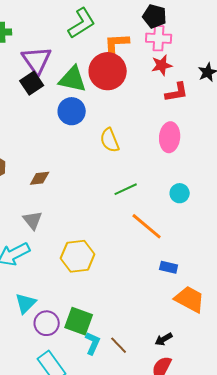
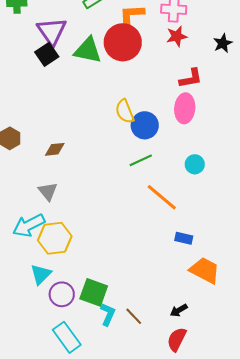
red L-shape: (177, 92) -> (191, 78), moved
blue circle: (72, 111) -> (145, 125), moved
yellow hexagon: (78, 256) -> (55, 238), moved

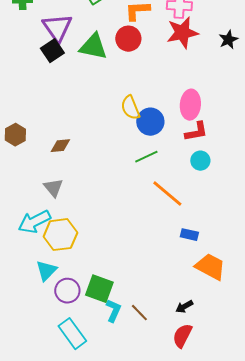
red star: (177, 36) -> (182, 33), size x1.5
red circle: (123, 42) -> (128, 39), size x0.7
red L-shape: (191, 78) -> (196, 132), moved

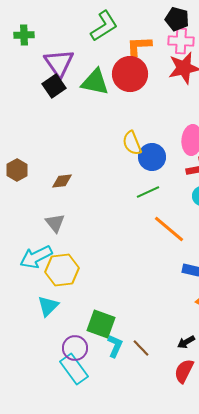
red circle: (128, 39) -> (130, 74), size x1.4
purple circle: (67, 291) -> (75, 348), moved

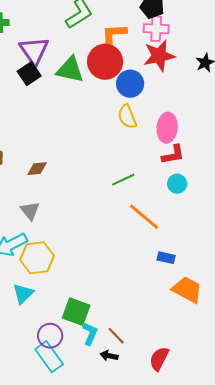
yellow semicircle: (132, 143) -> (127, 117), moved
blue circle: (152, 157) -> (130, 84), moved
black arrow: (186, 342) -> (109, 356), moved, turned 42

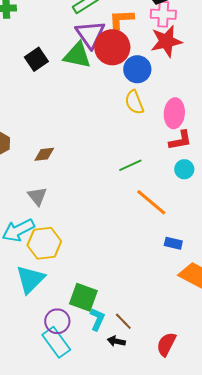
purple triangle: (34, 51) -> (90, 34), moved
cyan triangle: (23, 294) -> (30, 279), size x1.4

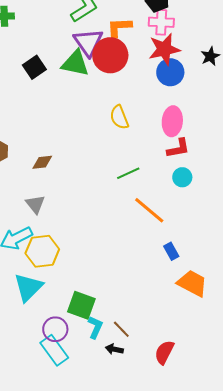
blue circle: (137, 69) -> (170, 72), moved
yellow semicircle: (134, 102) -> (119, 117), moved
blue rectangle: (173, 243) -> (171, 251), turned 48

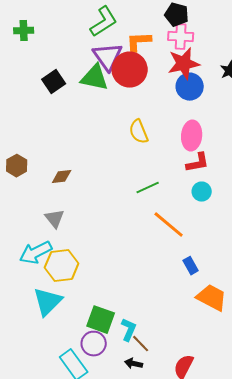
cyan L-shape: (95, 327) -> (129, 330), moved
purple circle: (55, 329) -> (94, 344), moved

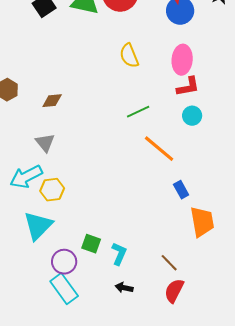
yellow hexagon: (62, 266) -> (52, 190), size x0.7
orange trapezoid: (212, 298) -> (202, 222), turned 52
green square: (101, 320) -> (91, 244), size x0.7
purple circle: (94, 344) -> (64, 262), moved
brown line: (141, 344) -> (169, 263), moved

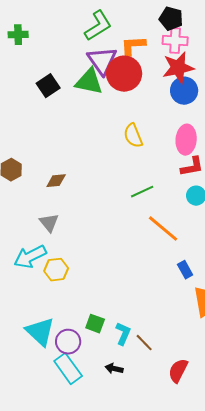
cyan triangle: (38, 226) -> (40, 332), moved, turned -32
brown line: (169, 263) -> (144, 343), moved
black arrow: (124, 288) -> (114, 369), moved

